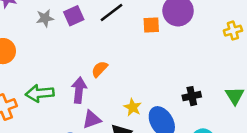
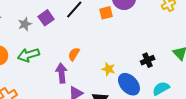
green arrow: (40, 93) -> (28, 55), moved
yellow star: (133, 107) -> (108, 69), moved

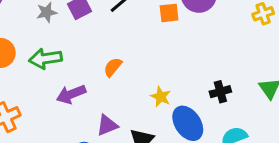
purple arrow: (62, 73) -> (71, 94), moved, turned -114

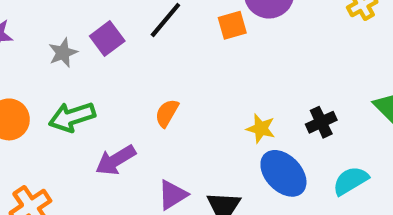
yellow star: (161, 97) -> (261, 128), moved

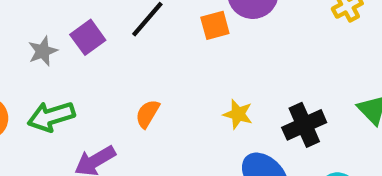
black cross: (321, 122) -> (304, 125), size x1.4
yellow star: (261, 128) -> (238, 114), moved

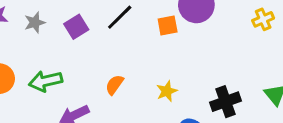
gray star: (43, 51) -> (35, 22), moved
yellow star: (238, 114) -> (167, 91), moved, turned 30

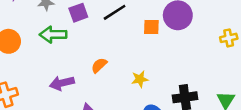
green arrow: (46, 81) -> (53, 34), moved

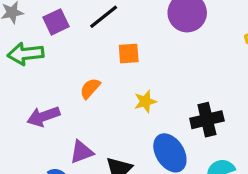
orange square: (151, 27) -> (129, 54), moved

